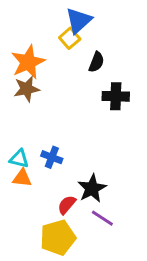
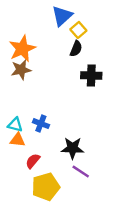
yellow square: (70, 38) -> (78, 30), moved
black star: (92, 188) -> (73, 148), turned 30
red semicircle: (67, 205) -> (33, 161), moved

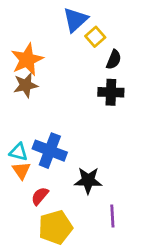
black semicircle: (76, 49) -> (114, 60), moved
blue cross: (41, 124) -> (50, 151), size x1.6
orange triangle: (18, 140) -> (21, 170), turned 49
purple line: (81, 172) -> (112, 216), moved, turned 54

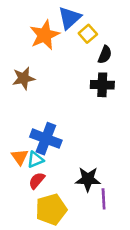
orange star: (27, 60) -> (45, 35), moved
cyan triangle: (18, 152) -> (35, 160), moved, turned -36
black star: (88, 180) -> (88, 179), moved

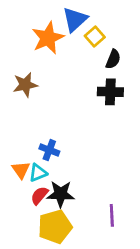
blue cross: (46, 139) -> (49, 150), size x0.6
black star: (88, 179) -> (61, 194), moved

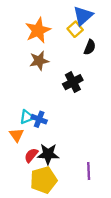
blue triangle: (75, 19) -> (83, 16), moved
brown star: (25, 85) -> (39, 61), moved
black cross: (110, 92) -> (73, 82), moved, turned -30
cyan triangle: (38, 173) -> (27, 117), moved

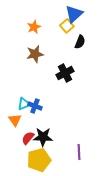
orange star: (38, 30) -> (34, 27), size x0.6

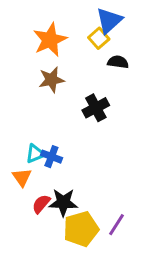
orange star: (34, 27) -> (50, 40), size x1.6
black semicircle: (80, 42) -> (118, 62), turned -104
purple line: (79, 152) -> (117, 225), turned 35
yellow pentagon: (39, 160) -> (81, 229), moved

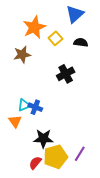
yellow square: (99, 38) -> (55, 38), moved
brown star: (51, 80) -> (22, 55), moved
red semicircle: (41, 204) -> (35, 163), moved

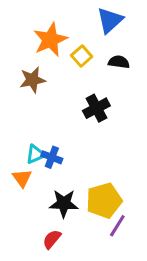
yellow pentagon: (55, 157) -> (104, 200), moved

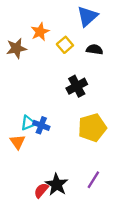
orange star: (50, 40) -> (40, 32), size x0.7
brown star: (32, 80) -> (16, 48), moved
yellow pentagon: (104, 200) -> (92, 128), moved
black star: (64, 203) -> (57, 184), moved, turned 30

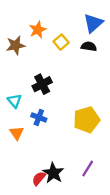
blue triangle: (87, 16) -> (93, 23), moved
black cross: (77, 86) -> (42, 84), moved
cyan triangle: (28, 123) -> (14, 101), moved, turned -48

